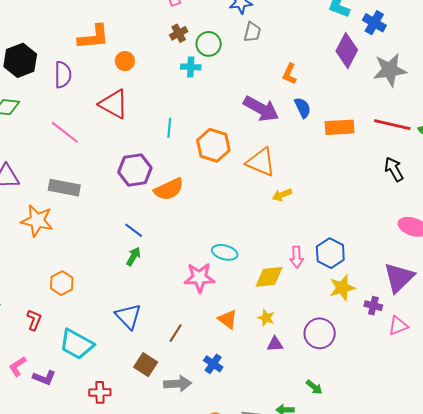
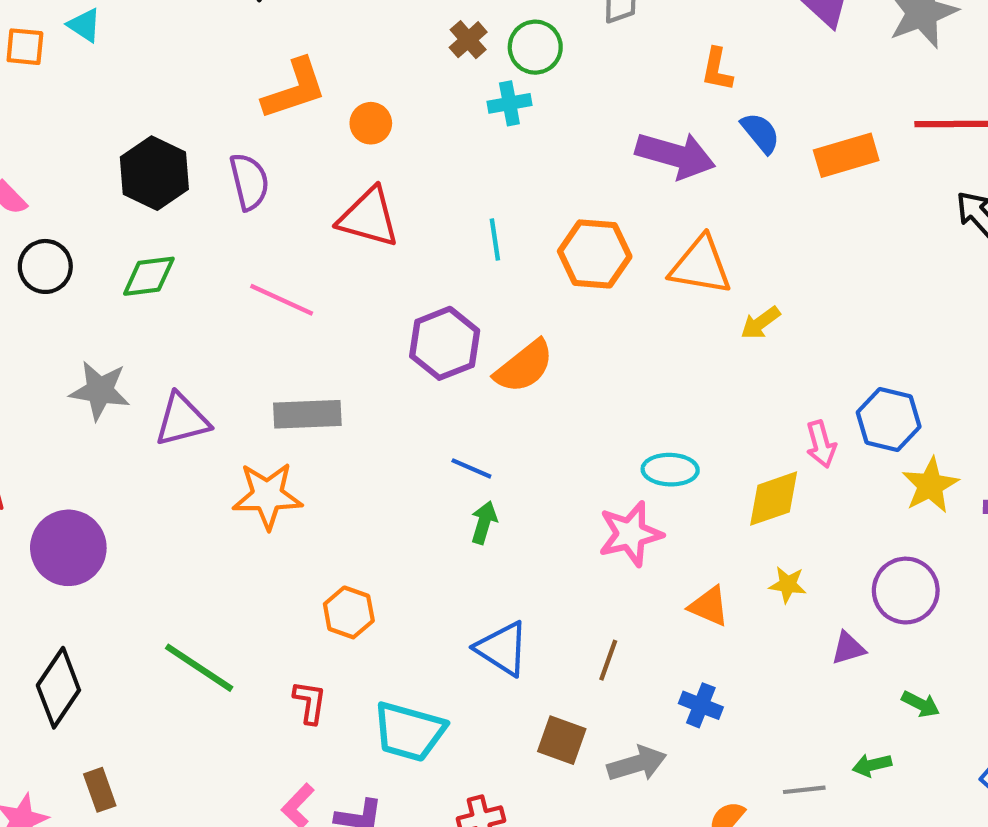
purple triangle: (275, 344) -> (848, 648), moved

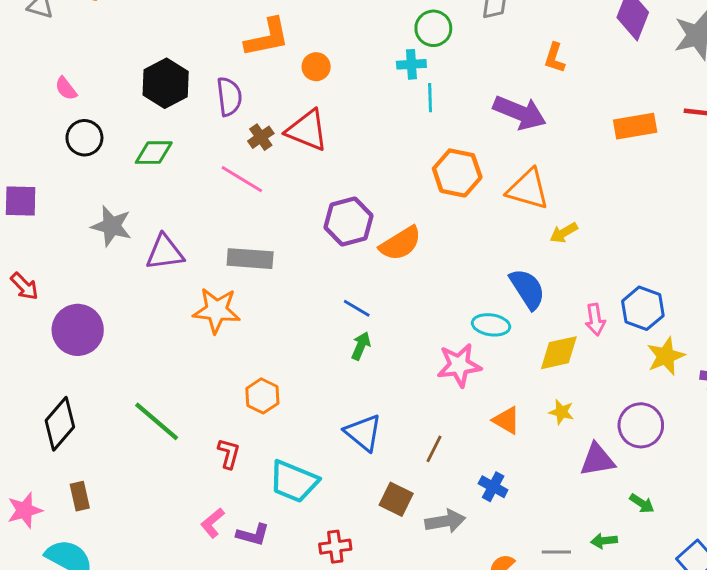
brown cross: (468, 40) -> (261, 137), moved
blue semicircle: (760, 133) -> (527, 289), moved, size x1.4
cyan line: (495, 240) -> (430, 98), moved
purple triangle: (848, 648) -> (597, 460), size x1.5

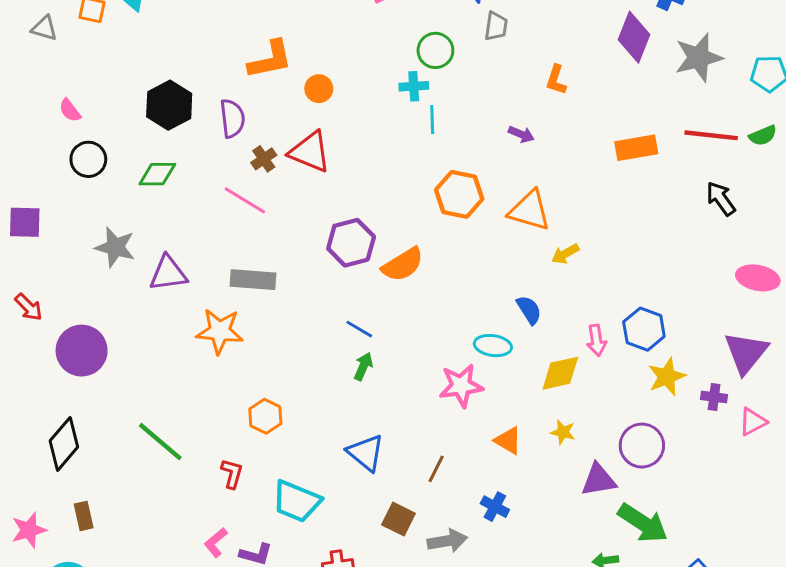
purple arrow: (520, 113) -> (521, 134), size x0.5
blue semicircle: (527, 289) -> (529, 310), size x0.7
green arrow: (642, 503) -> (643, 523), size x2.0

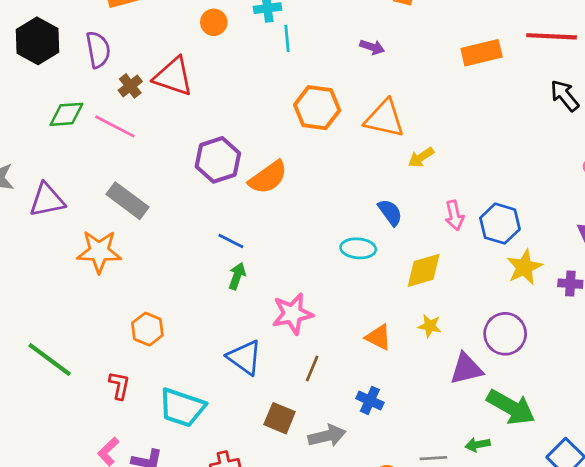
orange circle: (319, 89) -> (214, 22), moved
green diamond: (157, 174) -> (66, 114), moved
gray rectangle: (253, 280) -> (127, 201), turned 36
pink arrow: (596, 340) -> (454, 215), moved
pink star: (461, 386) -> (292, 314), moved

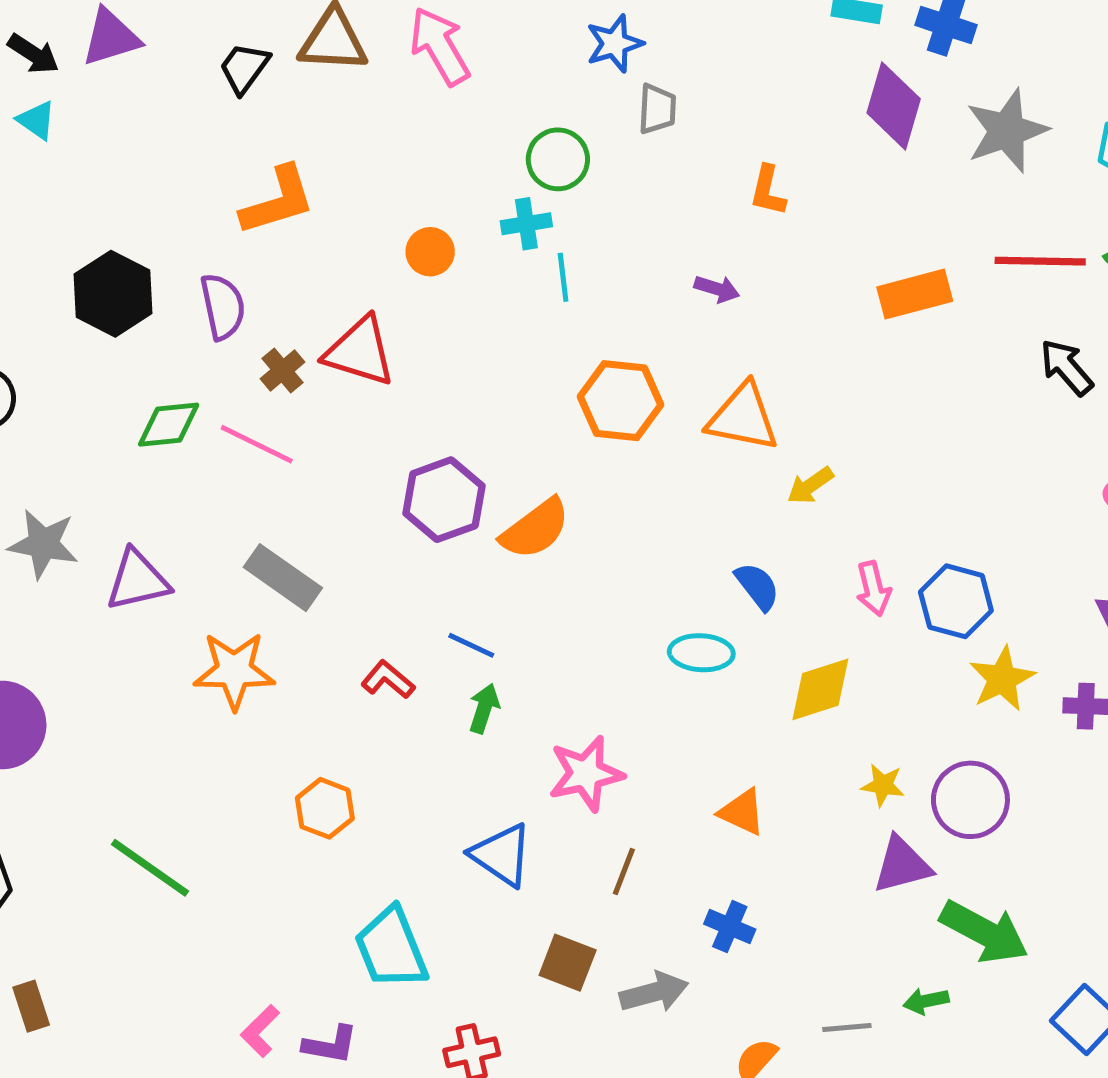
yellow star: (430, 326) -> (883, 785), moved
red L-shape: (119, 385) -> (388, 680), moved, turned -60
cyan trapezoid: (182, 408) -> (391, 948), turned 51

